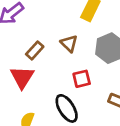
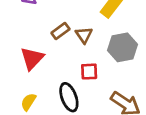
brown rectangle: (35, 50) -> (60, 31), moved

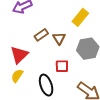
yellow semicircle: (28, 102) -> (17, 76), moved

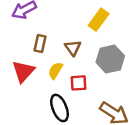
brown rectangle: (41, 35) -> (40, 43), moved, turned -40
yellow semicircle: (17, 76) -> (55, 71), moved

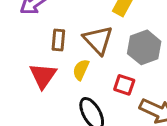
brown triangle: (73, 48) -> (98, 40), size x1.5
red square: (79, 83) -> (124, 85), moved, turned 30

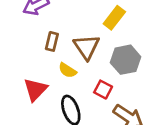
yellow semicircle: (81, 70) -> (67, 70), turned -90
red triangle: (43, 76) -> (35, 90), moved

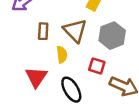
yellow semicircle: (67, 70) -> (62, 55), turned -119

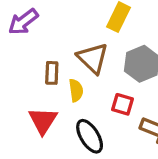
brown rectangle: (43, 31) -> (52, 73), moved

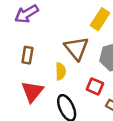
brown rectangle: (52, 73) -> (27, 55), moved

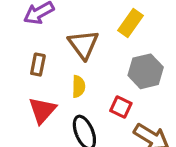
brown triangle: (76, 48) -> (83, 45), moved

